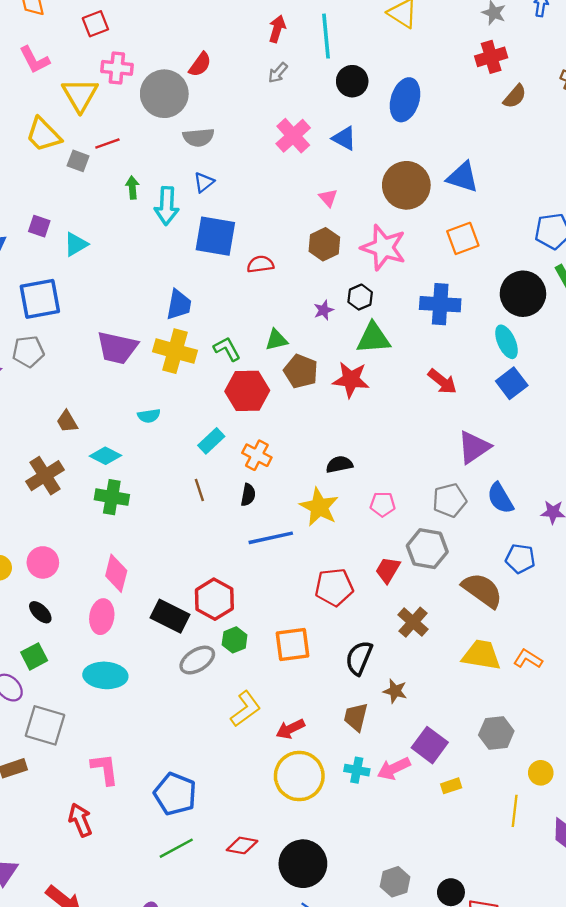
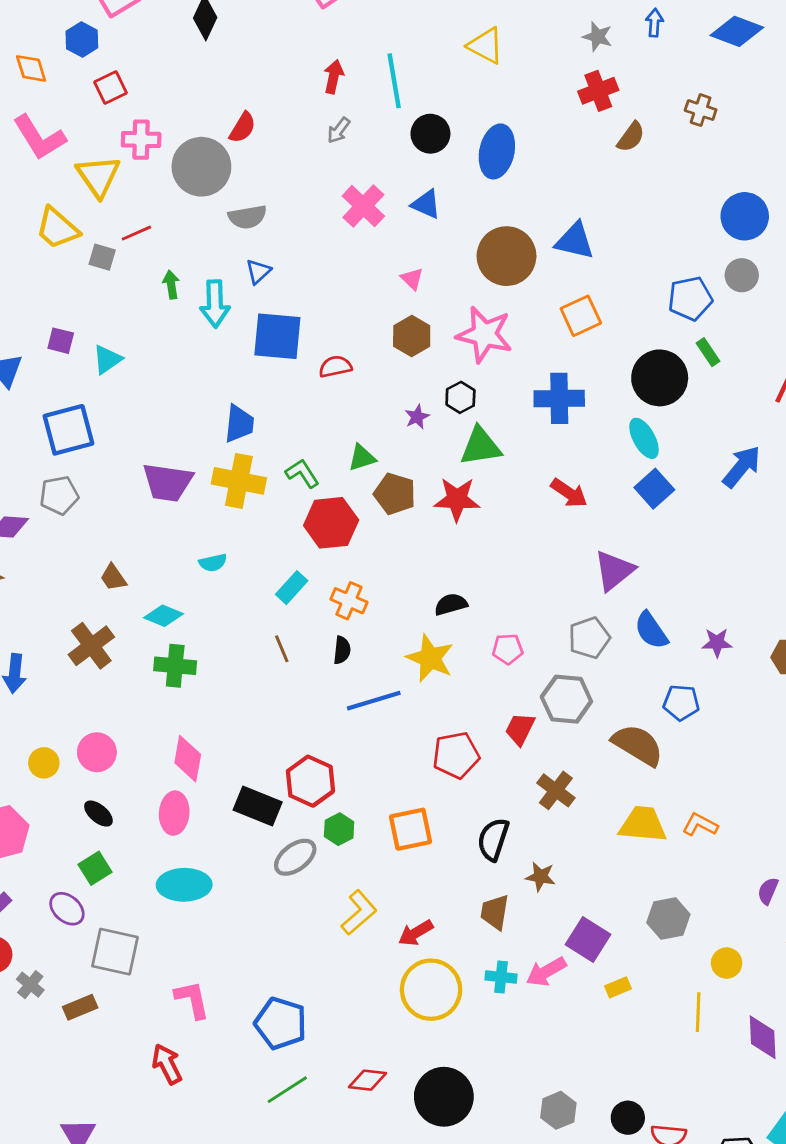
pink L-shape: (35, 60) -> (39, 137), size x1.4

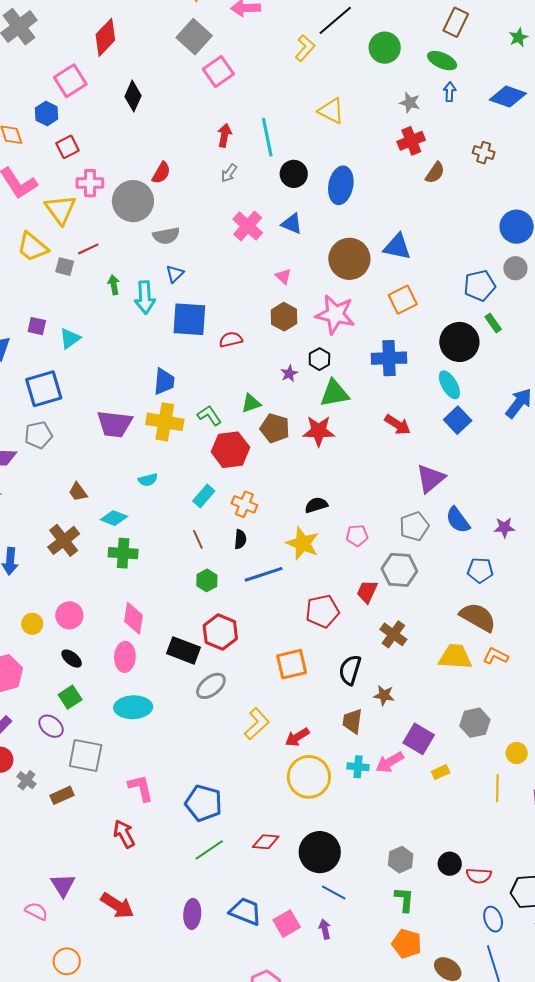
brown semicircle: (638, 745) -> (478, 617), moved
green hexagon: (339, 829) -> (207, 580), moved

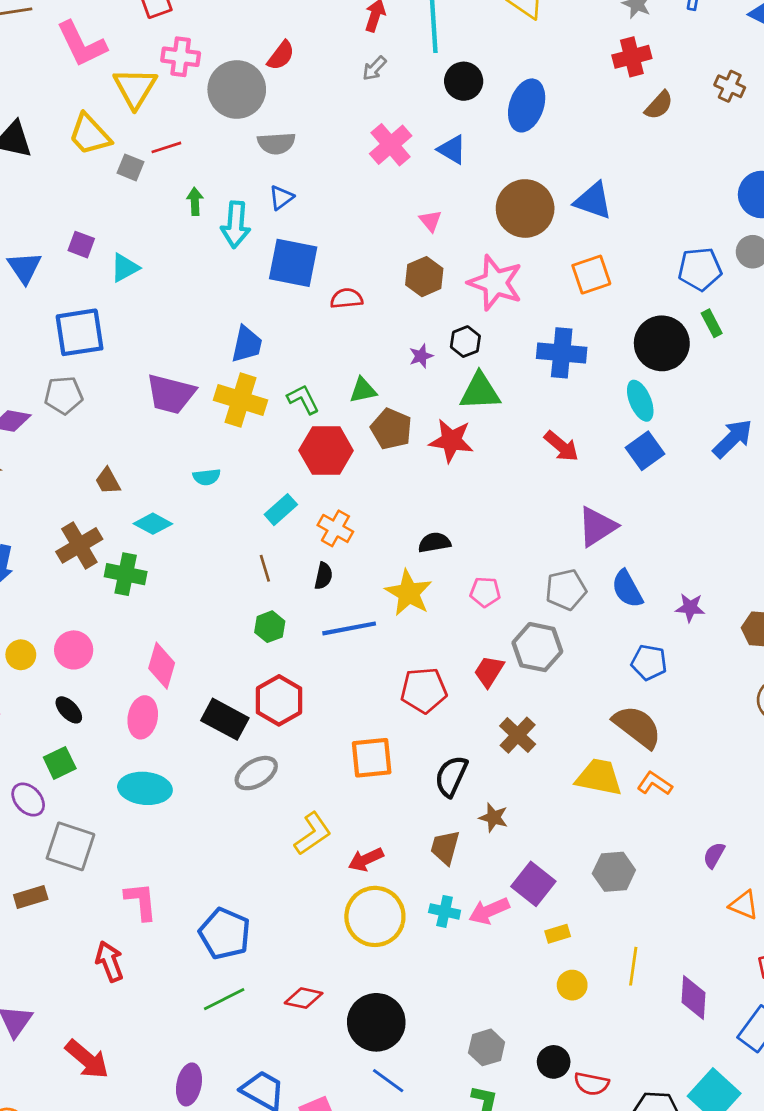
green cross: (123, 553) -> (126, 574), moved
yellow circle: (517, 753) -> (572, 985), moved

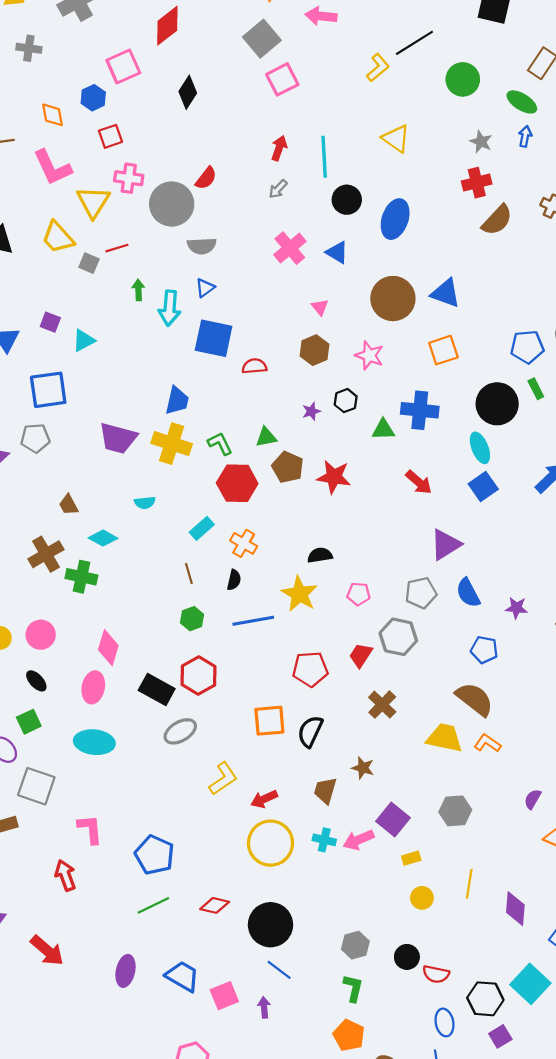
brown semicircle: (659, 105) -> (497, 220), size x1.4
pink star: (495, 283) -> (369, 355), size x0.7
green triangle: (480, 392) -> (383, 430), moved, size x0.7
black semicircle: (451, 776) -> (310, 731), moved

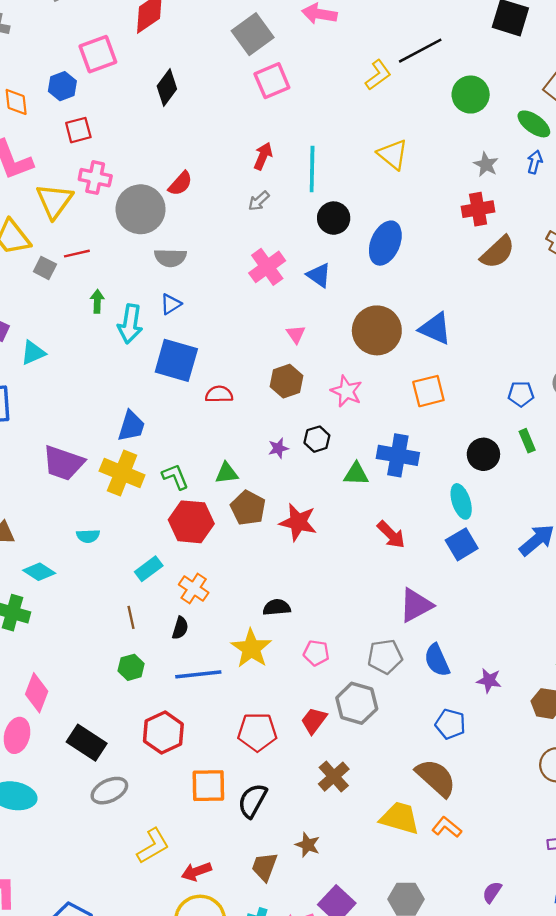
blue pentagon: (527, 347) -> (521, 394), size x0.7
black circle: (497, 404) -> (483, 454), size x0.7
red hexagon: (199, 676) -> (163, 733), moved

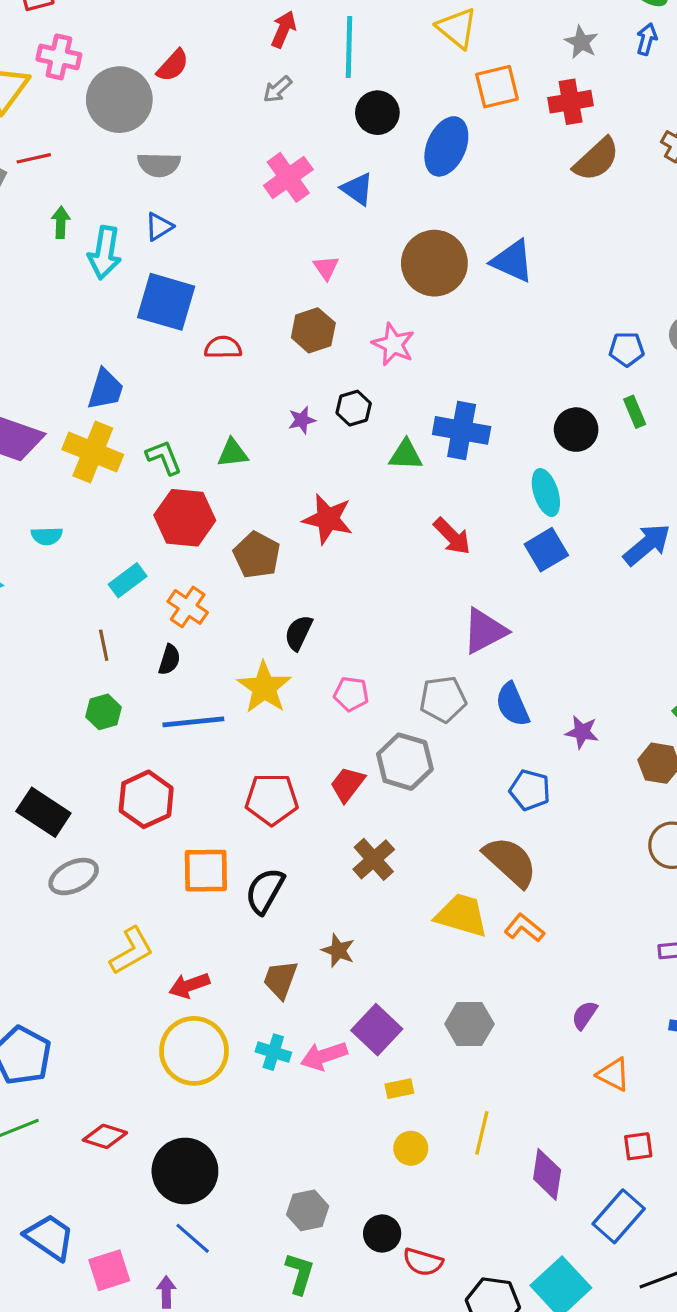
orange square: (428, 391) -> (497, 87), moved
brown pentagon: (248, 508) -> (257, 555), moved
black semicircle: (277, 607) -> (299, 633), turned -60

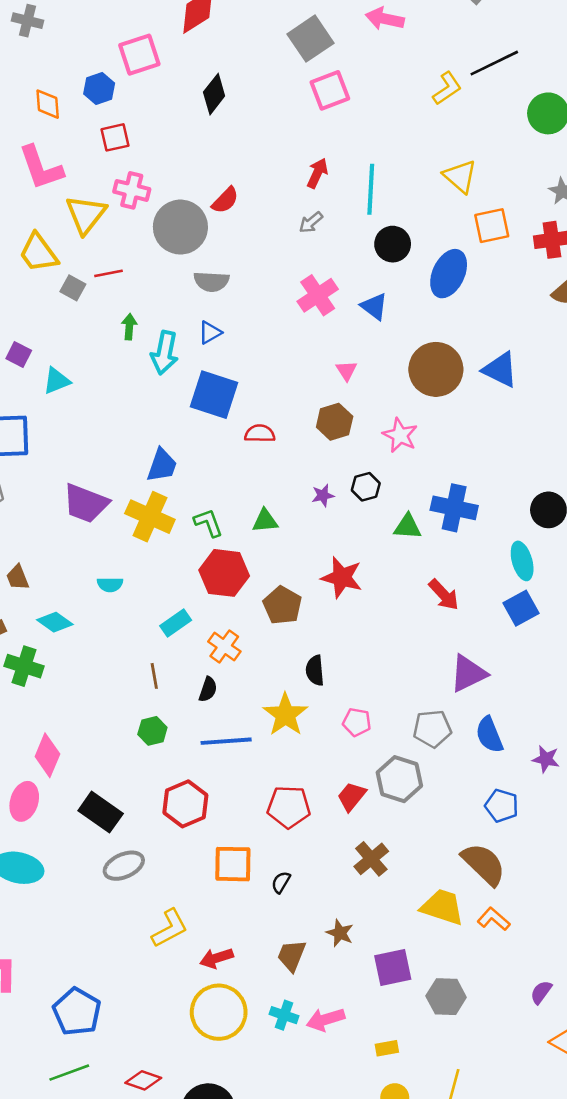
black semicircle: (299, 633) -> (315, 670), turned -32
black semicircle: (265, 891) -> (281, 882), size x0.6
purple square: (377, 1030) -> (393, 967), moved, turned 33

